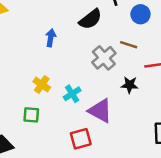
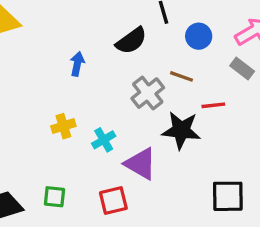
yellow cross: (42, 84) -> (63, 126), turned 36
black star: (130, 85) -> (181, 130), size x1.6
green square: (31, 115) -> (54, 197), moved

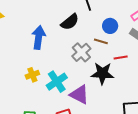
blue circle: (199, 36) -> (110, 26), moved
blue arrow: (77, 64) -> (39, 37), size x1.6
cyan cross: (104, 140) -> (57, 82), size x1.5

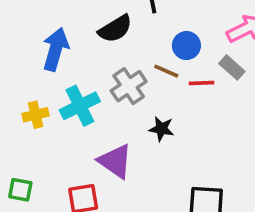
red line: (121, 57) -> (202, 83), moved
black star: (102, 73) -> (161, 129), size x0.6
cyan cross: (57, 82) -> (80, 106), moved

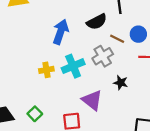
brown line: (166, 71) -> (117, 39), moved
green square: (20, 190) -> (35, 114), turned 32

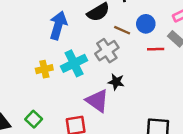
black star: (121, 83) -> (116, 82), moved

